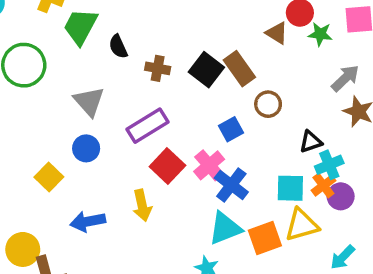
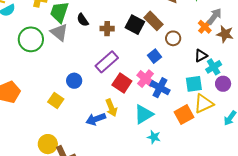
gray triangle: (89, 102) -> (59, 32), moved
orange cross: (323, 186) -> (205, 27), moved
blue arrow: (88, 221) -> (96, 119), moved
cyan triangle: (225, 228) -> (144, 114), moved

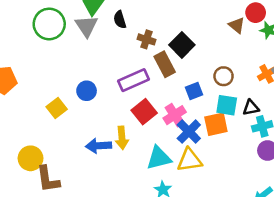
brown rectangle: (154, 21) -> (165, 64), moved
cyan square: (194, 84) -> (227, 105), moved
yellow triangle: (204, 104) -> (190, 160), moved
orange square: (184, 115) -> (216, 124), moved

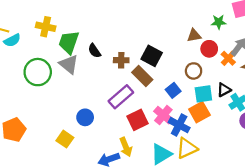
red circle: (256, 13) -> (209, 49), moved
brown triangle: (237, 25) -> (194, 35), moved, turned -32
red square: (144, 112) -> (137, 120), turned 30

